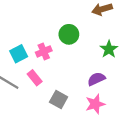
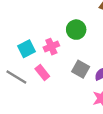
gray square: (59, 99) -> (81, 69), moved

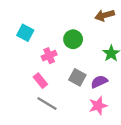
cyan square: (26, 49) -> (25, 33), moved, turned -35
gray line: (16, 77) -> (47, 103), moved

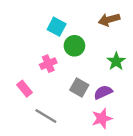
cyan square: (25, 33) -> (57, 27), moved
pink rectangle: (40, 81) -> (24, 89), moved

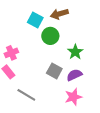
brown arrow: (109, 20) -> (59, 14), moved
green star: (116, 61) -> (75, 52), moved
pink cross: (48, 64) -> (11, 53), moved

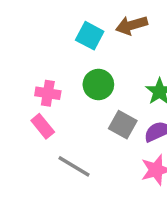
green circle: (50, 36) -> (98, 85), moved
pink cross: (11, 53) -> (48, 93), turned 32

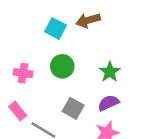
gray square: (123, 125) -> (73, 108), moved
pink rectangle: (43, 126) -> (18, 111), moved

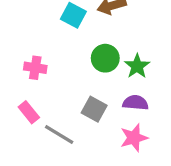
green circle: (62, 66) -> (105, 58), moved
purple semicircle: (108, 103) -> (135, 103), turned 30

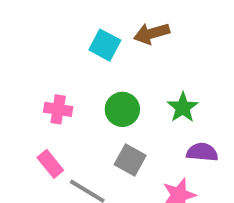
green circle: (105, 58) -> (122, 109), moved
purple semicircle: (135, 103) -> (202, 152), moved

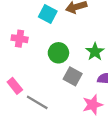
pink cross: (58, 109) -> (20, 39), moved
gray square: (130, 160) -> (73, 76), moved

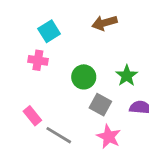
cyan square: (48, 14) -> (49, 31), moved, turned 30
pink star: (93, 105) -> (109, 137), moved, turned -30

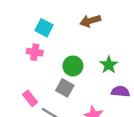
cyan square: (49, 31) -> (44, 28), turned -30
gray square: (100, 105) -> (65, 88), moved

